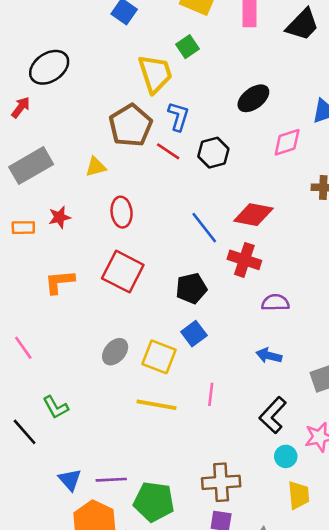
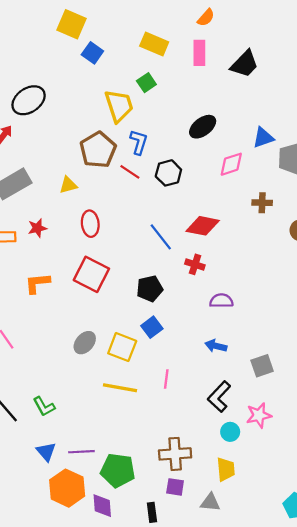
red cross: (244, 260) -> (195, 264), size x0.7
green L-shape: (56, 407) -> (44, 407), moved
yellow trapezoid: (299, 495) -> (226, 469), moved

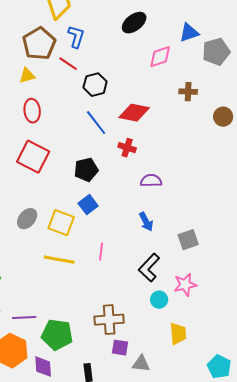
black hexagon: (168, 173) -> (95, 85), moved
yellow triangle: (68, 185) -> (27, 76), moved
blue arrow: (216, 346) -> (146, 222), turned -132
yellow trapezoid: (226, 469) -> (178, 334), moved
purple square: (175, 487) -> (120, 348), moved

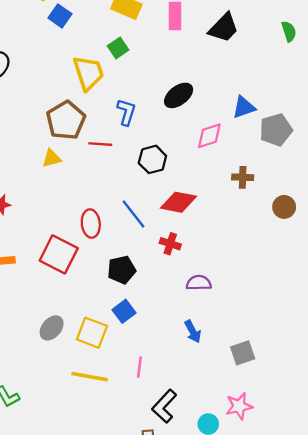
blue L-shape: (76, 37) -> (126, 112), moved
red line: (68, 64) -> (100, 144), turned -30
black hexagon: (95, 85) -> (152, 159), moved
red ellipse: (32, 111) -> (91, 224), moved
black L-shape: (149, 268) -> (164, 406), moved

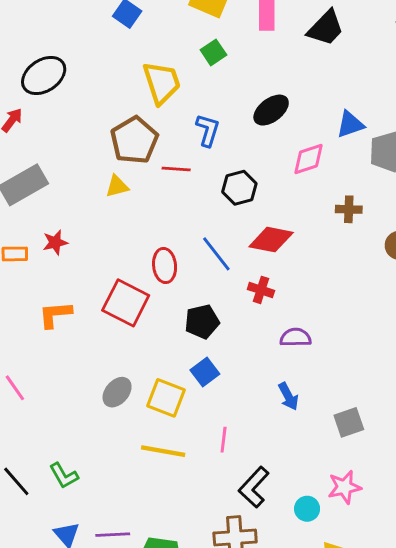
green square: (118, 48) -> (213, 52), moved

